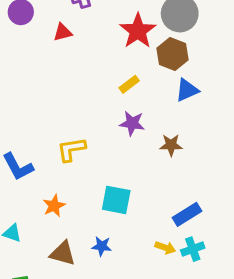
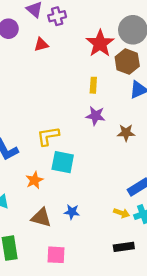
yellow rectangle: (129, 84) -> (93, 85), turned -49
cyan square: (116, 200) -> (63, 162), moved

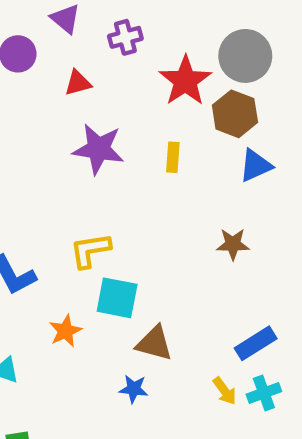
purple cross: (57, 16) -> (125, 37), moved
purple star: (96, 116) -> (98, 149), moved, size x1.4
yellow arrow: (122, 213) -> (225, 391), turned 35
brown triangle: (41, 218) -> (154, 343), moved

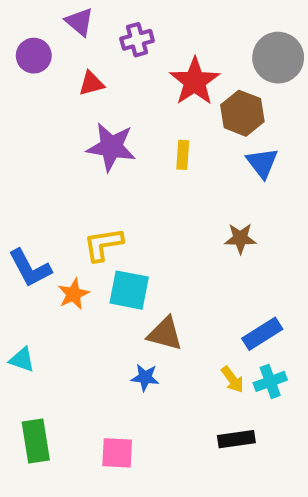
gray circle: (245, 56) -> (278, 58), moved
blue triangle: (256, 166) -> (262, 163), turned -44
orange star: (65, 331) -> (74, 294), moved

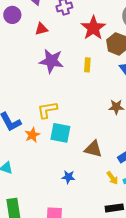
brown triangle: (165, 334) -> (93, 149), moved

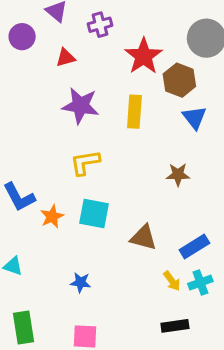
yellow rectangle: (87, 65) -> (134, 112), size x1.5
yellow L-shape: (47, 110) -> (85, 163), moved
blue star: (68, 177) -> (81, 282), moved

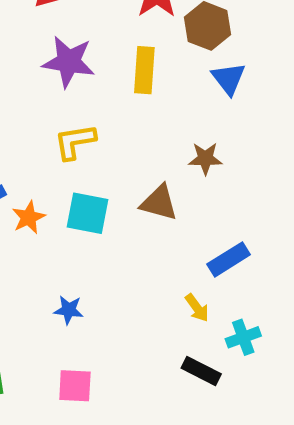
brown triangle: (143, 238) -> (159, 203), moved
cyan cross: (200, 282) -> (243, 337), moved
black rectangle: (175, 326) -> (201, 371), turned 35

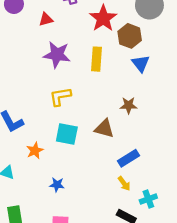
orange star: (29, 217) -> (35, 151), moved
blue rectangle: (229, 259) -> (129, 158), moved

